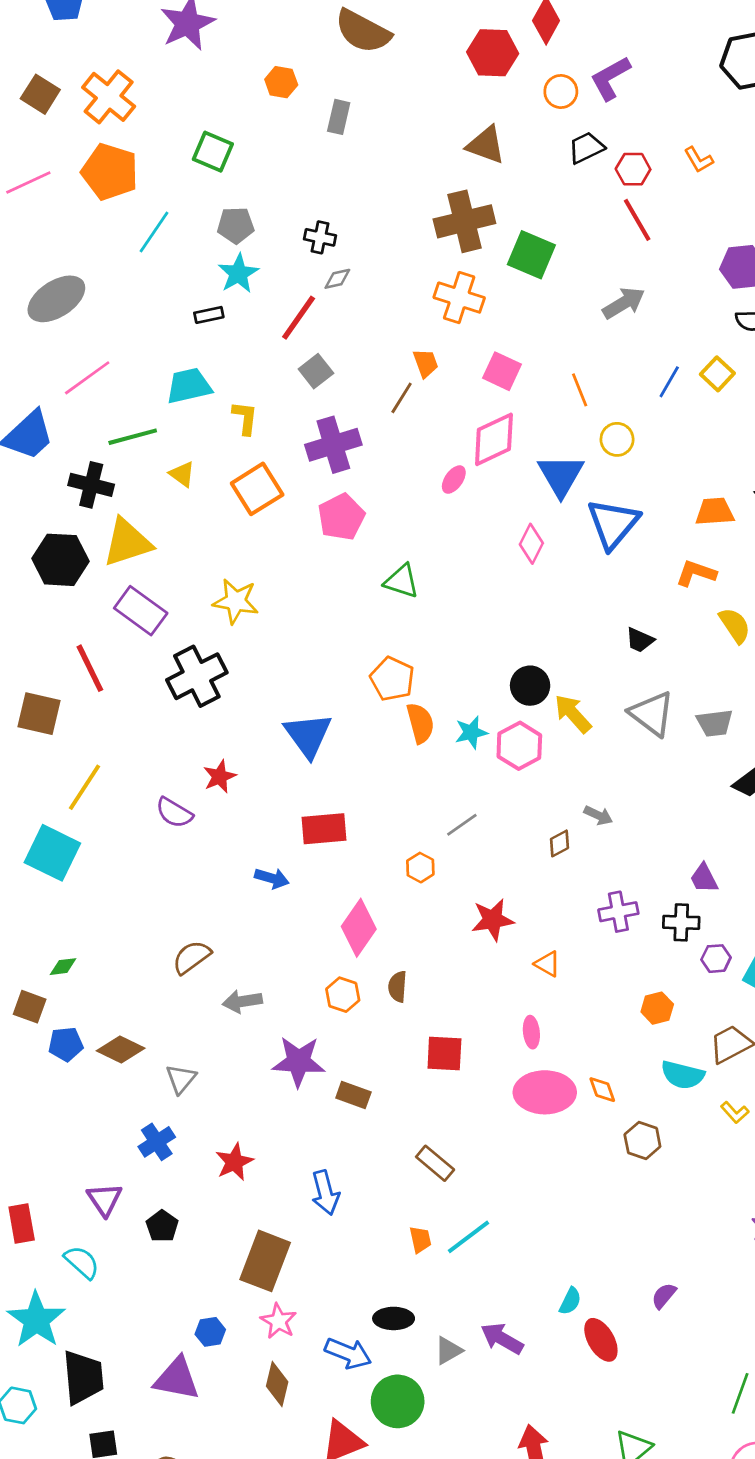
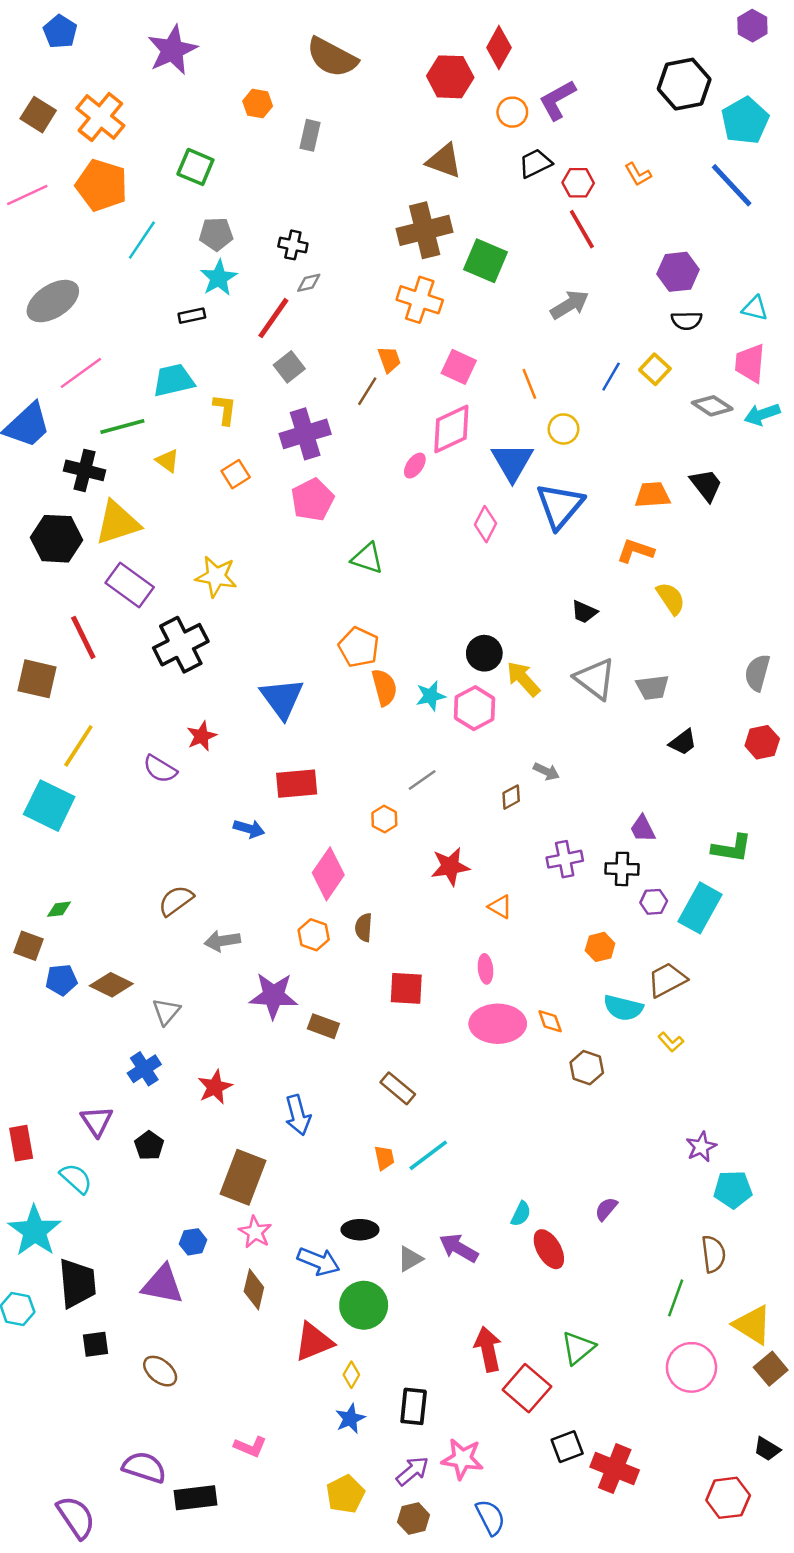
orange square: (257, 489) -> (236, 474), size x0.6

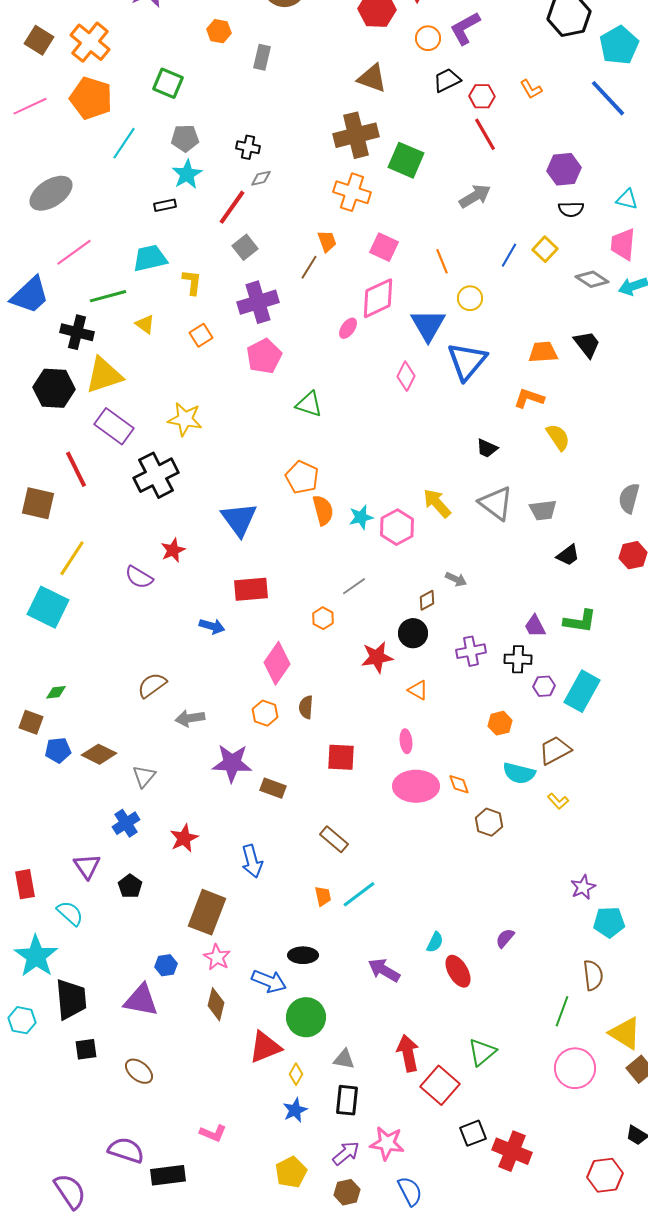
black circle: (484, 653) -> (413, 633), moved
green L-shape: (732, 848) -> (580, 621), moved
gray triangle: (410, 1259) -> (344, 1059), moved, turned 40

